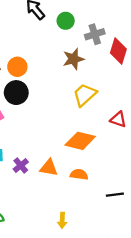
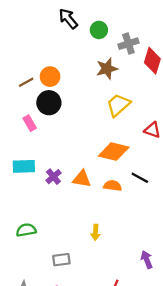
black line: (115, 195) -> (140, 178), moved, turned 36

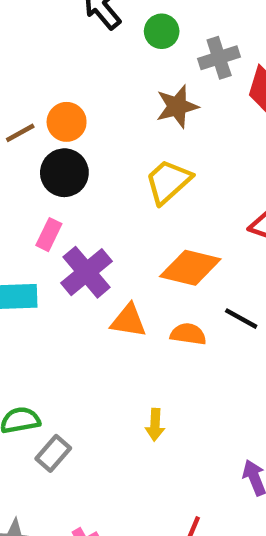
yellow trapezoid: (118, 105) -> (168, 182), moved
pink rectangle: (30, 123) -> (49, 235), moved, turned 56
purple cross: (53, 177) -> (86, 272), moved, size x1.6
gray rectangle: (61, 260) -> (53, 453), moved, turned -42

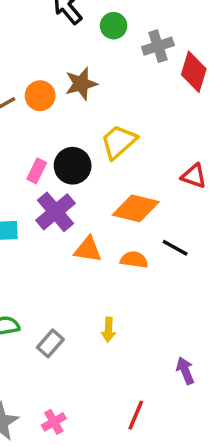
brown star: (177, 106) -> (81, 84), moved
black circle: (64, 173) -> (73, 166), moved
pink rectangle: (49, 235) -> (37, 171), moved
gray rectangle: (53, 453) -> (50, 343), moved

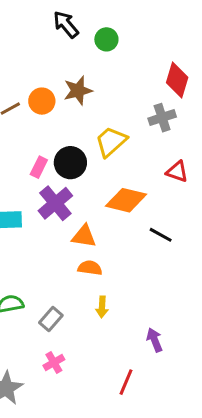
gray cross: (158, 46) -> (162, 118), moved
orange semicircle: (134, 260) -> (90, 268), moved
purple arrow: (185, 371) -> (155, 340), moved
pink cross: (54, 422) -> (54, 363), moved

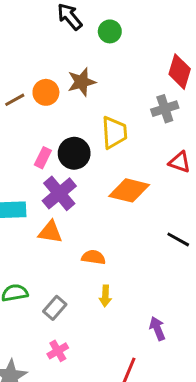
yellow trapezoid: (111, 142) -> (114, 132), turned 128
black line: (161, 235) -> (178, 239), moved
orange triangle: (84, 236) -> (50, 232), moved

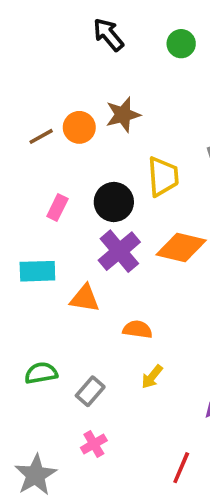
green circle: (110, 31) -> (181, 44), moved
pink rectangle: (43, 158) -> (57, 207), moved
purple cross: (59, 193) -> (119, 251), moved
yellow arrow: (105, 296) -> (152, 377), turned 36

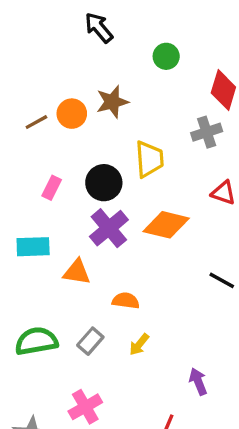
green circle: (181, 44) -> (166, 56), moved
green semicircle: (41, 373) -> (36, 341), size x1.4
gray rectangle: (90, 391) -> (90, 341), moved
pink cross: (94, 444) -> (85, 407), size x1.4

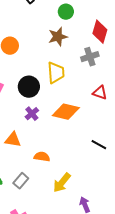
brown star: (112, 102) -> (58, 37), moved
purple cross: (109, 228) -> (32, 114), size x0.6
yellow arrow: (139, 344) -> (62, 183), moved, size x1.5

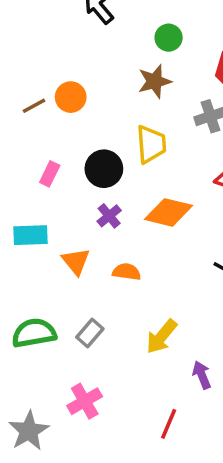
orange triangle: (13, 140) -> (76, 261), turned 42
orange semicircle: (42, 157) -> (127, 272), moved

